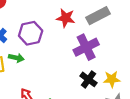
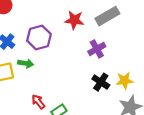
purple cross: (86, 47) -> (97, 49), size x0.7

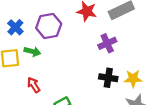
black cross: (101, 82) -> (108, 78), turned -30
red arrow: (38, 102) -> (34, 85), moved

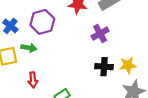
red arrow: (34, 85) -> (33, 80), turned -147

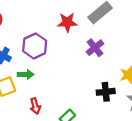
black cross: (104, 67) -> (106, 92), moved

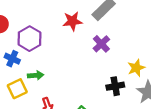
purple hexagon: (35, 46) -> (30, 39), moved

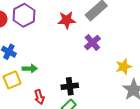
purple hexagon: (30, 39) -> (24, 15), moved
black cross: (115, 86) -> (70, 86), moved

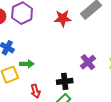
purple cross: (92, 43) -> (88, 62), moved

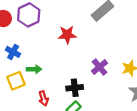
red star: (63, 18) -> (67, 35), moved

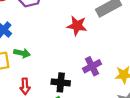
red star: (67, 35) -> (77, 26), moved

